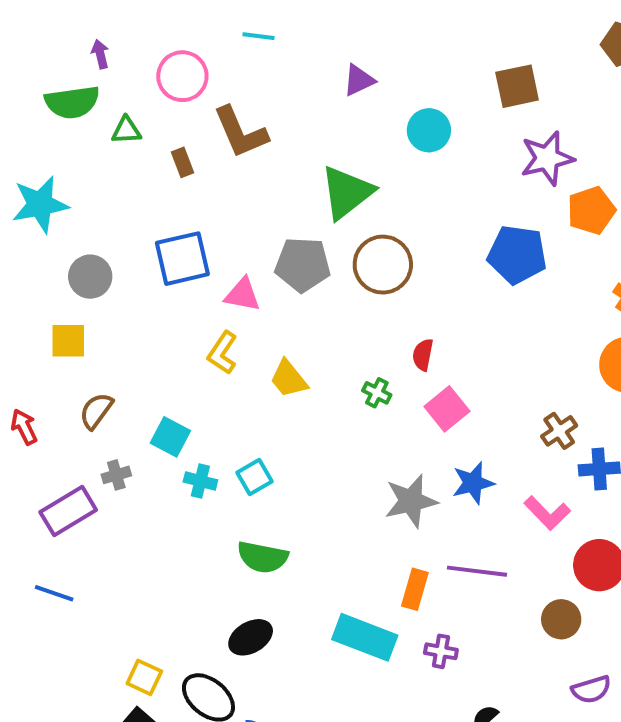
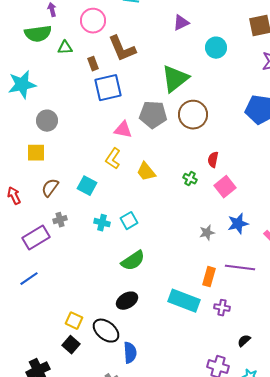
blue square: (182, 259) -> (108, 88), moved
cyan square: (170, 437) -> (87, 186), moved
gray star: (411, 501) -> (207, 233), size x0.6
green semicircle: (263, 557) -> (133, 261), turned -45
blue line: (54, 593) -> (29, 279), turned -54

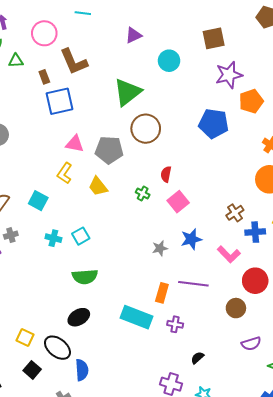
gray pentagon: (153, 115) -> (109, 150), moved
green semicircle: (133, 261) -> (85, 277), turned 30
black square: (71, 345) -> (32, 370), moved

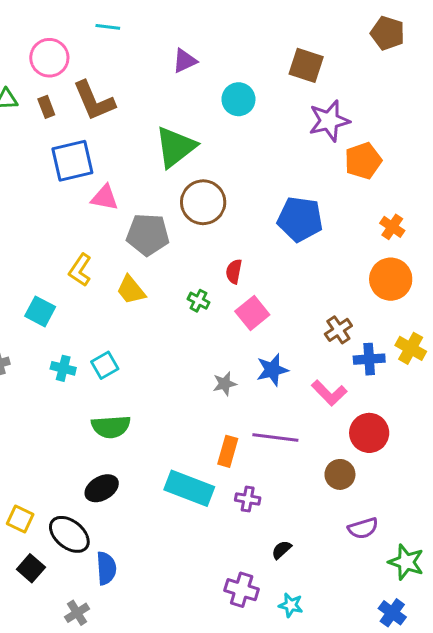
brown square: (214, 38) -> (306, 65), turned 30
brown rectangle: (44, 77) -> (46, 107), moved
blue pentagon: (214, 124) -> (300, 219), moved
pink triangle: (75, 144) -> (105, 198), moved

